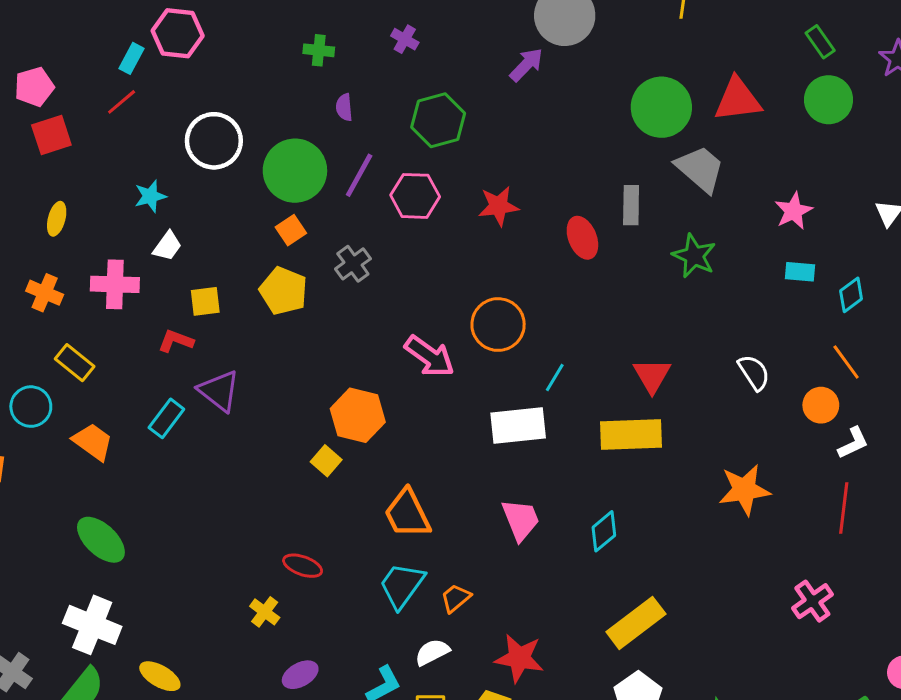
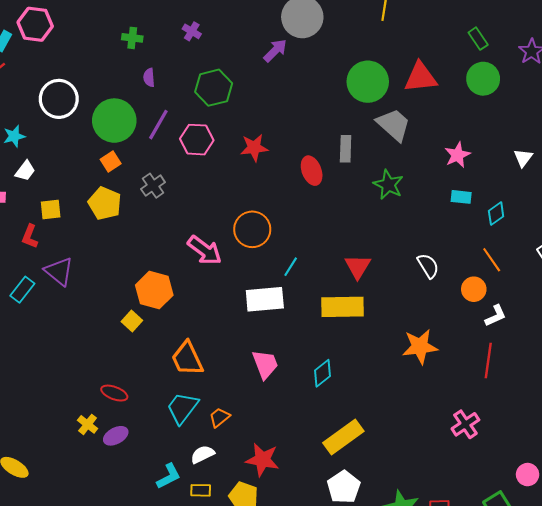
red L-shape: (176, 341) -> (30, 236), turned -90
purple ellipse: (300, 675) -> (116, 436), moved

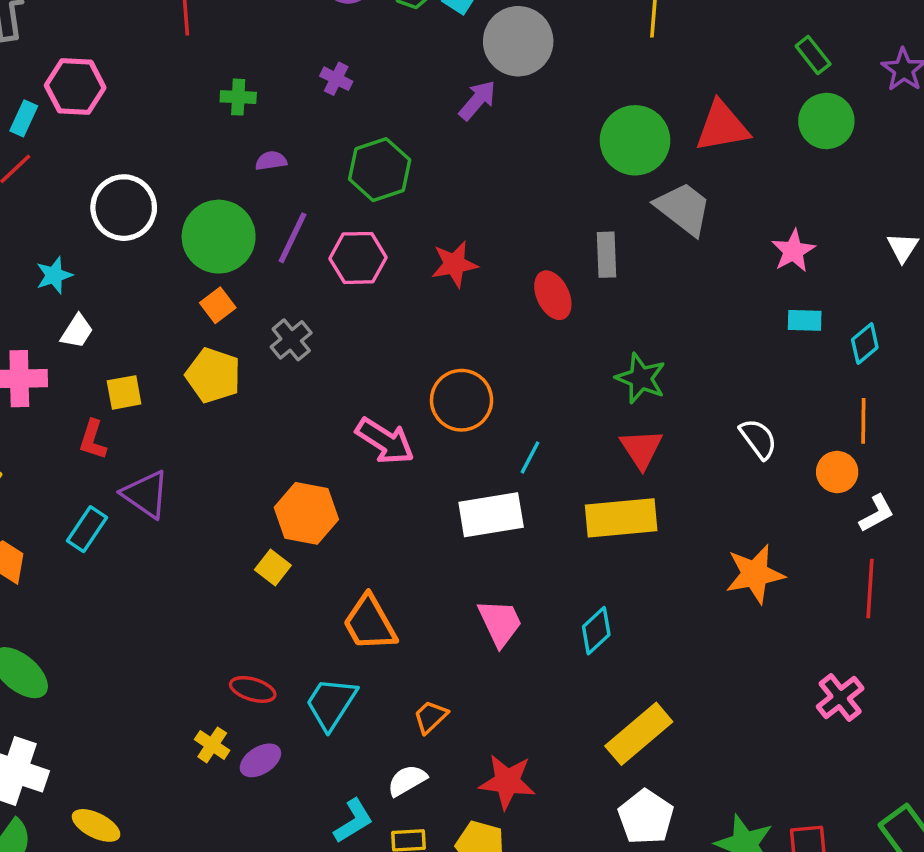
purple semicircle: (149, 78) -> (271, 161), turned 90
green star: (388, 185) -> (641, 378), moved
orange line: (492, 260) -> (863, 421), turned 40
cyan trapezoid: (182, 408) -> (331, 703), moved

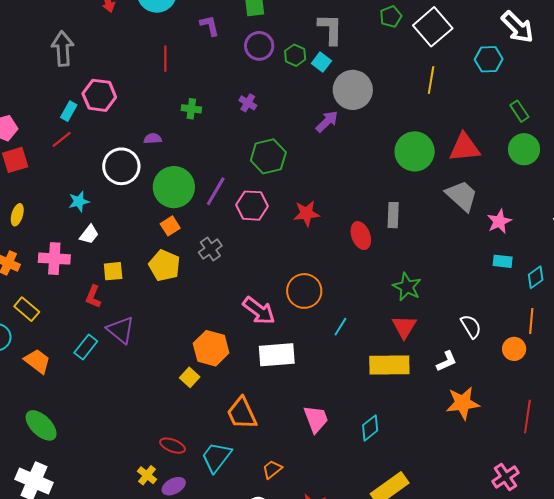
purple semicircle: (271, 161) -> (153, 139), moved
gray trapezoid: (683, 209) -> (462, 196), moved
white L-shape: (877, 513) -> (447, 361), moved
white rectangle: (491, 515) -> (277, 355), moved

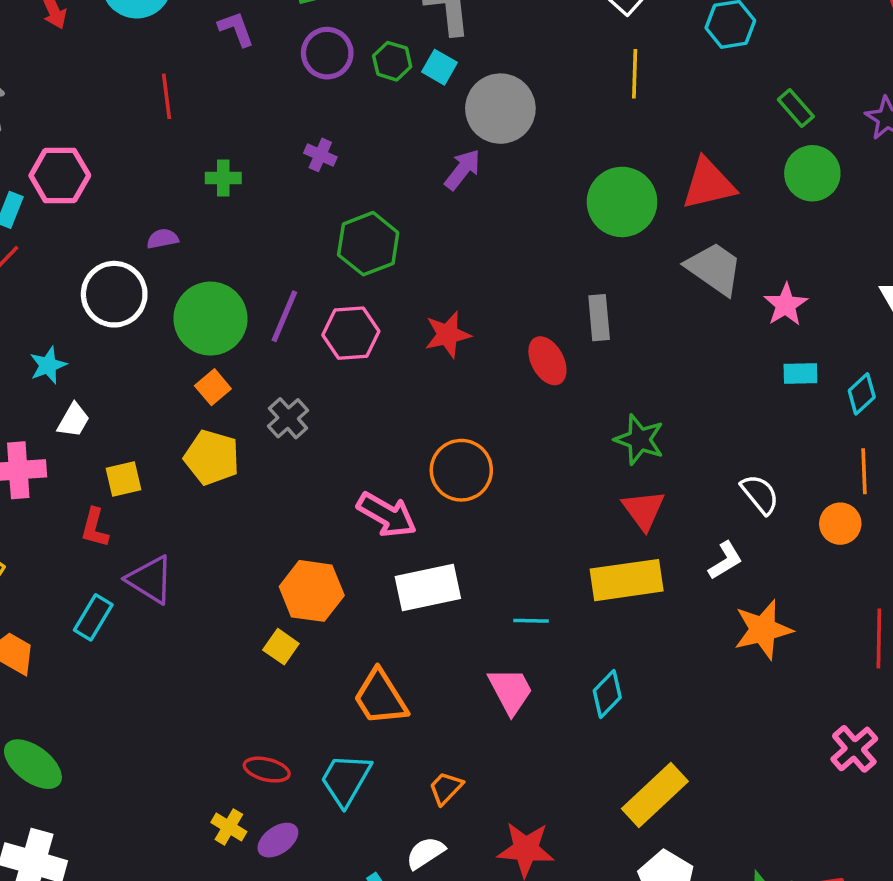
cyan line: (340, 327) -> (531, 621), moved, turned 66

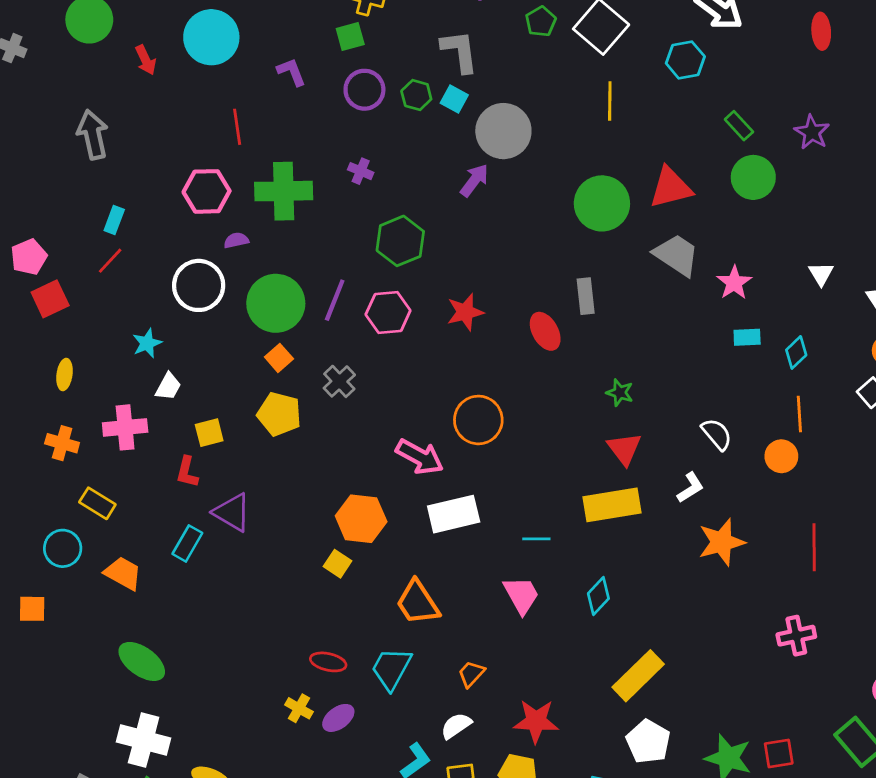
pink hexagon: (60, 176) -> (207, 191), moved
green cross: (223, 178) -> (284, 191), size x2.0
green star: (639, 440) -> (620, 393), size x0.7
pink cross: (854, 749) -> (796, 636), turned 30

